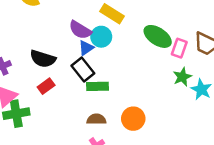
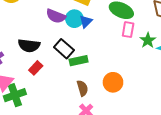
blue triangle: (86, 48) -> (86, 21), moved
pink rectangle: (179, 48) -> (128, 30), moved
brown semicircle: (96, 119) -> (82, 88), turned 84

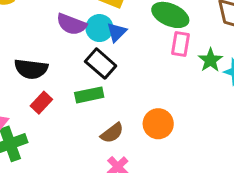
black rectangle: (64, 49) -> (101, 64), moved
green rectangle: (79, 61) -> (89, 95), moved
brown semicircle: (82, 88) -> (112, 133), turned 70

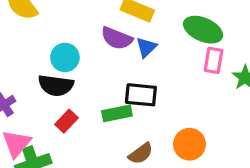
purple semicircle: (71, 24) -> (117, 38), moved
cyan circle: (99, 28) -> (65, 57), moved
black rectangle: (101, 64) -> (141, 95), moved, turned -36

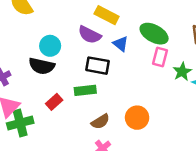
blue triangle: (146, 47) -> (121, 44), moved, turned -42
black rectangle: (141, 95) -> (98, 66), moved
red rectangle: (67, 121) -> (54, 102), moved

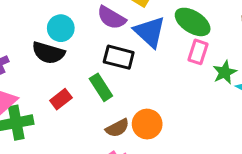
blue triangle: (121, 44) -> (150, 32), size x1.6
green rectangle: (85, 90) -> (101, 87), turned 60
orange circle: (137, 118) -> (147, 124), moved

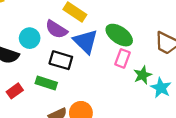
cyan circle: (61, 28) -> (30, 38), moved
green rectangle: (101, 87) -> (46, 83), turned -42

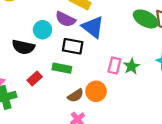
green ellipse: (119, 35) -> (146, 19), moved
pink rectangle: (122, 58) -> (114, 65), moved
green star: (143, 75) -> (132, 66), moved

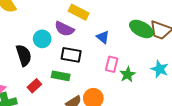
blue triangle: (93, 27) -> (103, 37), moved, size x0.6
black semicircle: (23, 47) -> (24, 55), turned -120
pink rectangle: (114, 65) -> (112, 64), moved

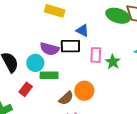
purple semicircle: (64, 29) -> (50, 49), moved
cyan circle: (42, 39) -> (35, 63), moved
black rectangle: (71, 55) -> (70, 46), moved

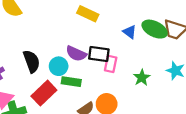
blue triangle: (82, 30) -> (130, 32), moved
pink rectangle: (96, 55) -> (111, 64), moved
red rectangle: (26, 89) -> (44, 93), size x1.6

